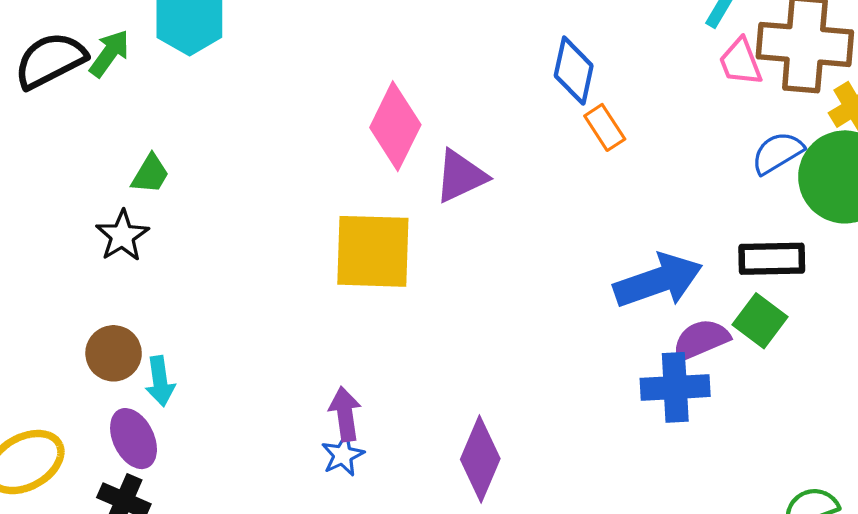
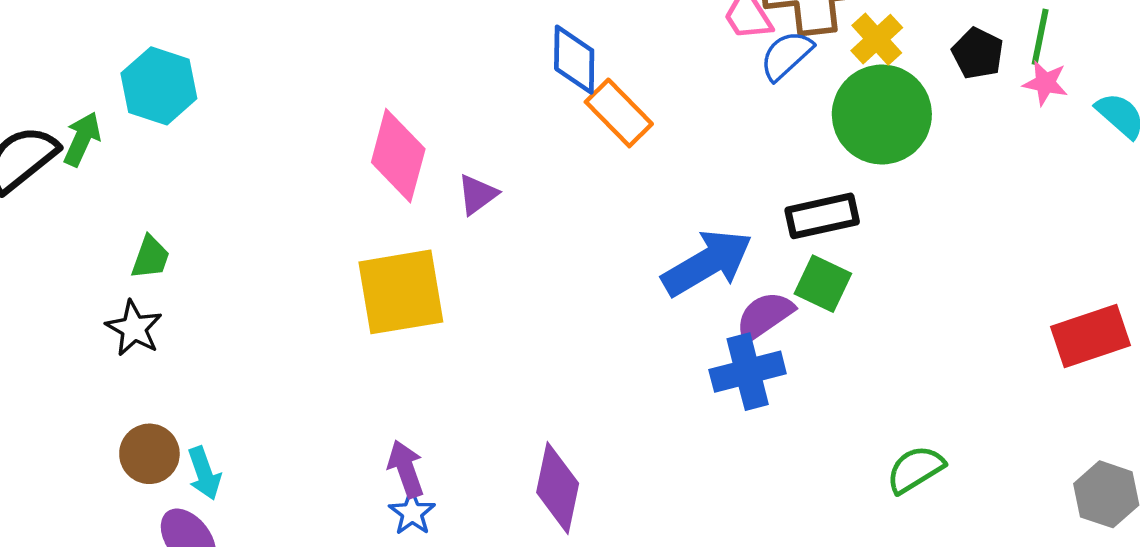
orange rectangle: (605, 127) -> (619, 113), size x1.4
blue semicircle: (777, 153) -> (786, 55), moved
purple triangle: (461, 176) -> (477, 194), size x0.7

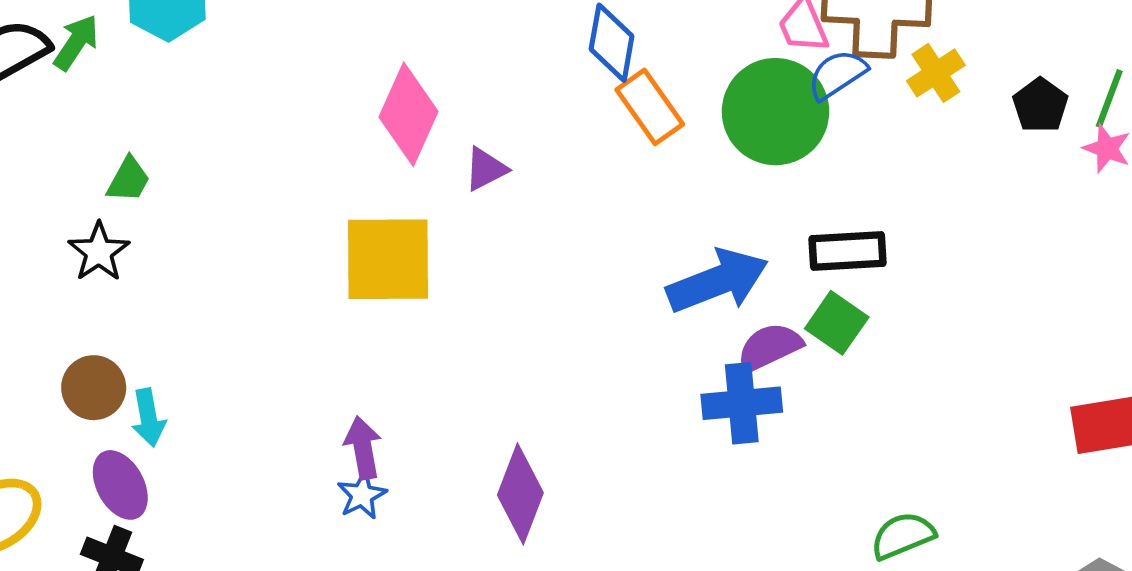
green circle: (882, 114) -> (776, 112), moved

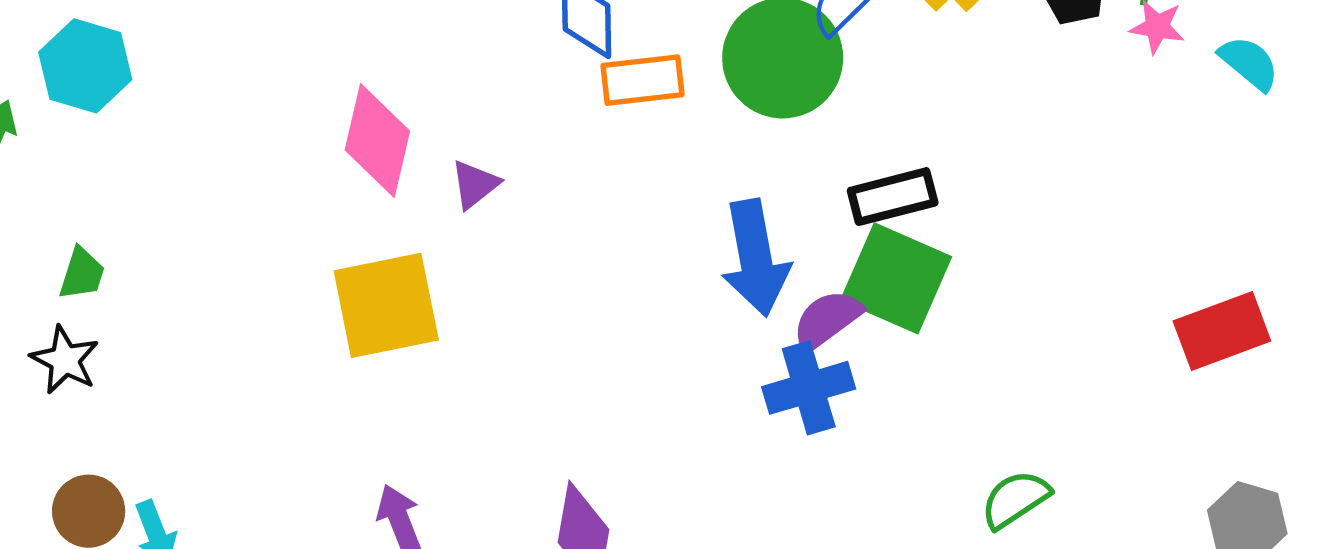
orange rectangle: (650, 107) -> (643, 80), turned -50
blue arrow: (718, 281) -> (755, 258), turned 112
green square: (837, 323) -> (896, 278), size x1.6

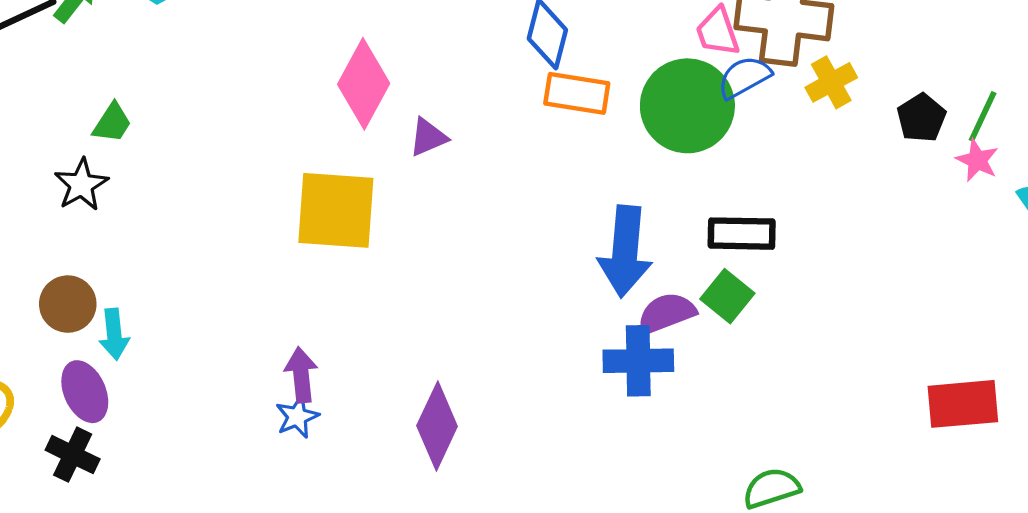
green square: (896, 278) -> (727, 296), size x0.6

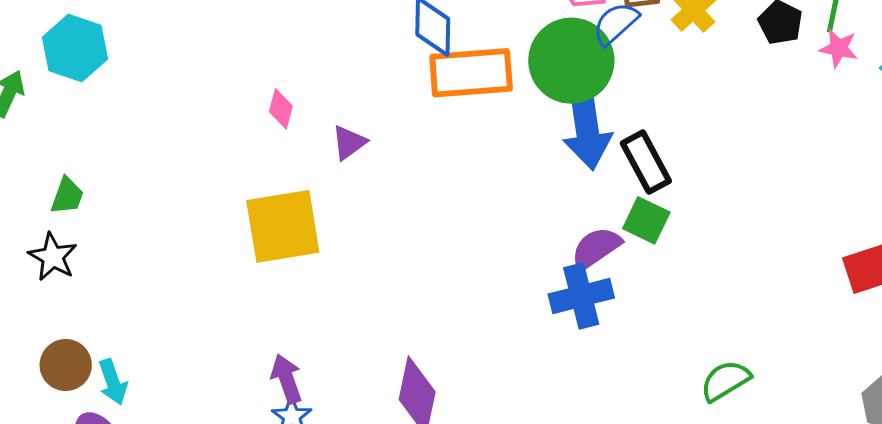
pink diamond: (364, 84) -> (281, 109), size x0.5
orange rectangle: (577, 93) -> (471, 73), size x1.4
black rectangle: (742, 234) -> (646, 162), turned 74
blue arrow: (625, 251) -> (587, 128), moved

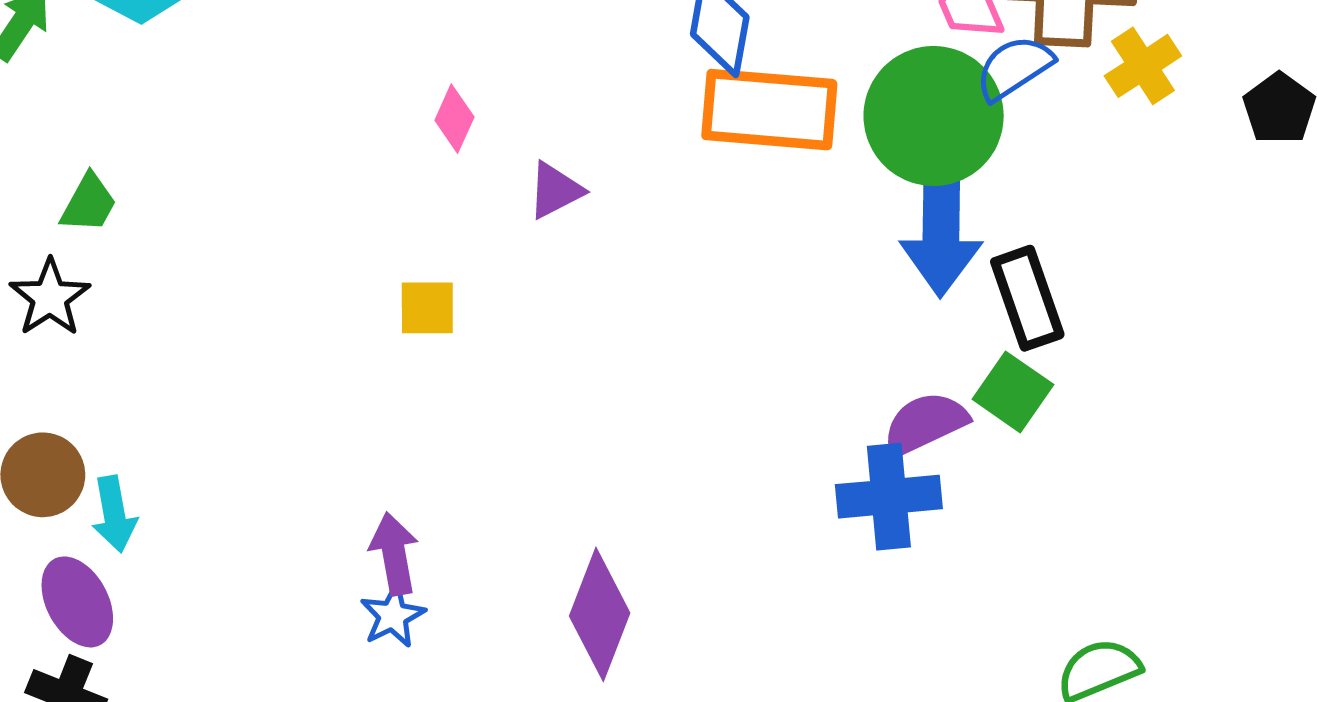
yellow square: (283, 226) -> (427, 308), size x0.5

